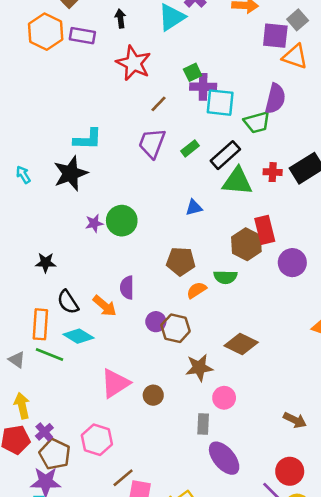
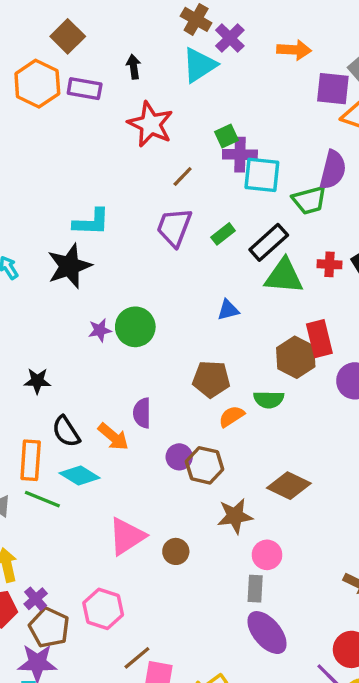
gray rectangle: (203, 424) -> (255, 589), moved

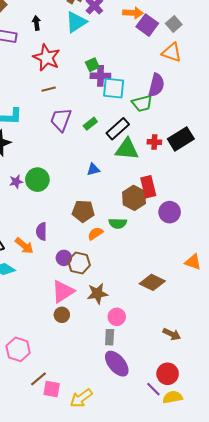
purple square: (333, 89) -> (147, 25), moved, turned 30
brown line: (183, 177) -> (49, 89), moved, turned 32
brown diamond: (289, 486) -> (152, 282), moved
pink triangle: (127, 536) -> (63, 291), moved

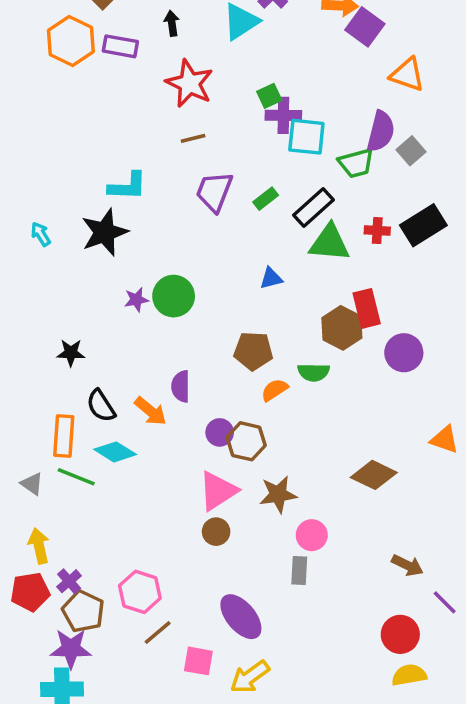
gray square: (174, 24) -> (411, 151), moved
purple ellipse: (117, 364) -> (241, 617), moved
brown line: (38, 379) -> (158, 633), moved
purple line: (153, 389) -> (445, 602), moved

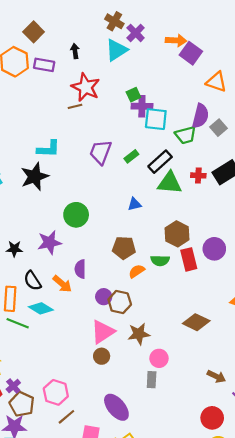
brown line: (193, 138) -> (75, 106), moved
purple star: (136, 300) -> (49, 242), moved, size x1.6
red rectangle: (367, 308) -> (189, 259), moved

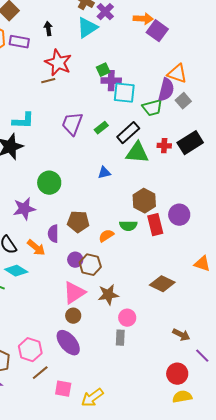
orange triangle: (216, 82) -> (177, 74), moved
brown pentagon: (124, 248) -> (78, 222), moved
purple ellipse: (116, 407) -> (68, 343), moved

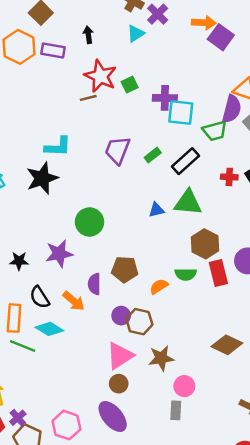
cyan triangle: (87, 28) -> (136, 34), size x0.7
green square: (103, 70) -> (130, 85), moved
green triangle: (137, 153) -> (188, 203), moved

